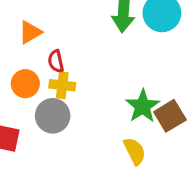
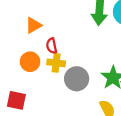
gray circle: (53, 116) -> (77, 79), moved

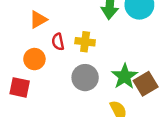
yellow cross: (56, 63) -> (85, 42), moved
red square: (16, 100) -> (20, 87), moved

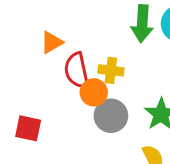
red semicircle: (58, 42) -> (77, 70), size x1.6
orange circle: (34, 59) -> (94, 92), moved

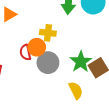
red semicircle: (77, 70) -> (25, 52), moved, size x0.7

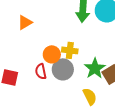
yellow cross: (48, 33) -> (70, 50), moved
red semicircle: (25, 52) -> (41, 71), moved

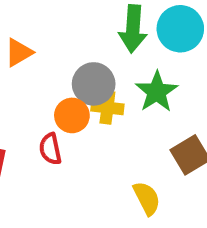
green star: (95, 68) -> (157, 92), moved
gray circle: (63, 69) -> (94, 84), moved

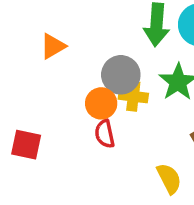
red semicircle: (50, 149) -> (105, 134), moved

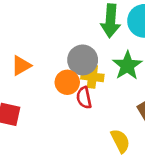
orange triangle: (53, 46) -> (21, 66), moved
red semicircle: (105, 134) -> (84, 98), moved

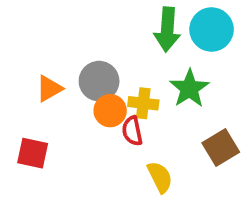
gray circle: (83, 60) -> (99, 81), moved
yellow semicircle: (120, 141) -> (160, 177), moved

